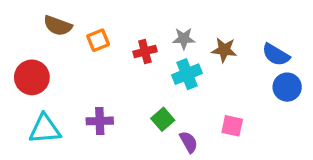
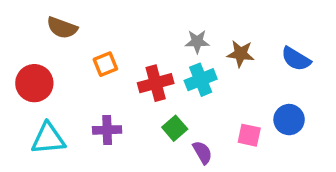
orange square: (98, 40) -> (105, 64), moved
red cross: (145, 52) -> (156, 83), moved, size x1.4
blue circle: (287, 87) -> (289, 120), moved

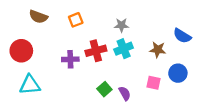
brown star: (241, 54) -> (158, 50), moved
orange square: (105, 64) -> (76, 20), moved
green square: (175, 128) -> (104, 89), moved
purple cross: (107, 130) -> (70, 59), moved

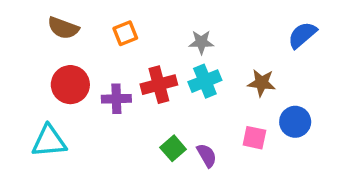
blue semicircle: (182, 36) -> (302, 35), moved, turned 108
red circle: (21, 51) -> (70, 85), moved

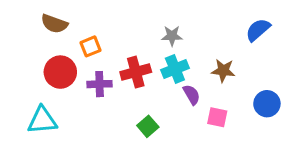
orange square: (125, 33) -> (90, 46), moved
blue circle: (295, 122) -> (267, 104), moved
purple semicircle: (207, 155) -> (192, 95), moved

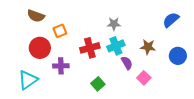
purple cross: (100, 84) -> (61, 66), moved
blue circle: (267, 104) -> (178, 56), moved
pink square: (217, 117) -> (144, 78), turned 32
cyan triangle: (42, 120) -> (28, 80), turned -30

